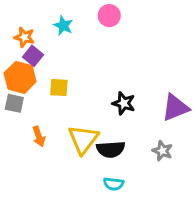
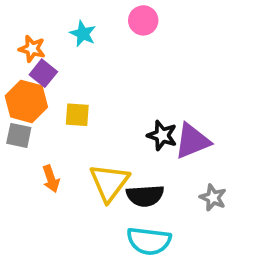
purple triangle: (175, 108) -> (192, 141), moved
cyan semicircle: (114, 184) -> (149, 241), size x1.6

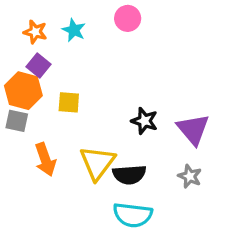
orange star: (32, 49) -> (35, 32), moved
purple triangle: (192, 141) -> (193, 129), moved, turned -48
orange arrow: (51, 179) -> (45, 160), size x1.4

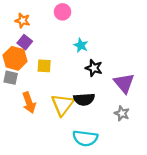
pink circle: (128, 18) -> (62, 12), moved
cyan star: (74, 30) -> (81, 45), moved
black star: (144, 121) -> (94, 68), moved
black semicircle: (129, 175) -> (84, 99), moved

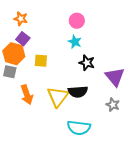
pink circle: (62, 12) -> (77, 21), moved

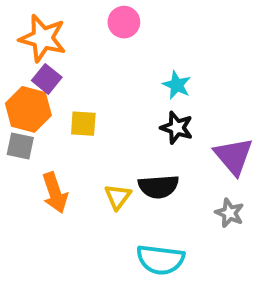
orange star: (21, 19) -> (43, 38), size x1.6
pink circle: (77, 21) -> (124, 22), moved
cyan star: (75, 42) -> (177, 85), moved
yellow triangle: (58, 97) -> (118, 197), size x0.6

